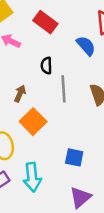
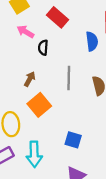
blue semicircle: (86, 46) -> (92, 41), turned 30
black semicircle: (46, 66) -> (43, 48), moved

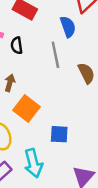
gray line: (69, 78) -> (55, 55), moved
blue square: (73, 140) -> (59, 134), moved

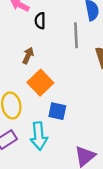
blue square: (59, 134) -> (57, 111), moved

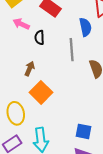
blue square: (57, 111) -> (83, 131), moved

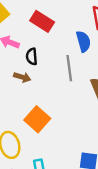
brown arrow: (30, 69) -> (22, 77), moved, turned 88

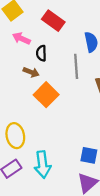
orange square: (37, 119) -> (46, 95), moved

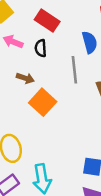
black semicircle: (41, 53) -> (41, 48), moved

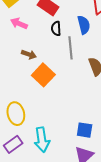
black semicircle: (41, 48) -> (56, 28), moved

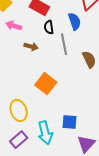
brown arrow: (29, 54) -> (31, 46), moved
orange square: (43, 75) -> (46, 84), moved
blue square: (85, 130) -> (70, 122), moved

